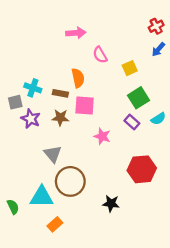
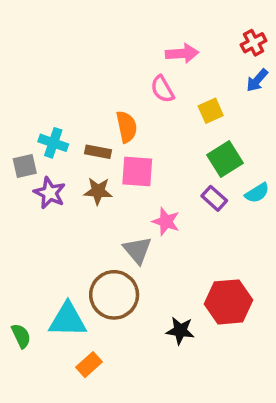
pink arrow: (76, 33) -> (182, 53), moved
gray triangle: (53, 154) -> (137, 250), moved
red hexagon: (142, 169) -> (229, 302), moved

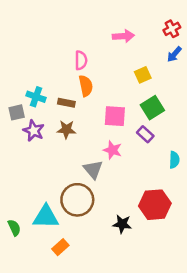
pink semicircle: (162, 89) -> (81, 60), moved, turned -150
pink square: (137, 171) -> (115, 116), moved
cyan semicircle: (257, 193) -> (174, 160), moved, turned -56

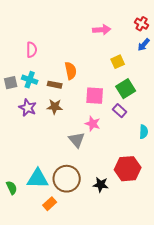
red cross: (172, 29) -> (142, 24), turned -32
pink semicircle: (81, 60) -> (32, 50), moved
gray square: (17, 112) -> (11, 83), moved
brown circle: (77, 200) -> (67, 179), moved

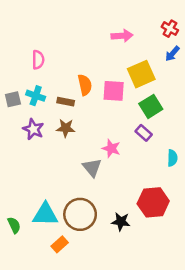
yellow square: (118, 62) -> (141, 74), size x1.6
pink square: (95, 96) -> (114, 91), moved

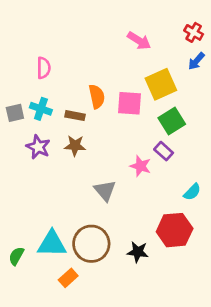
pink arrow: (122, 36) -> (139, 41), turned 36
pink star: (111, 148) -> (140, 166), moved
cyan semicircle: (172, 158) -> (192, 192), moved, turned 42
green semicircle: (14, 225) -> (16, 256), turned -126

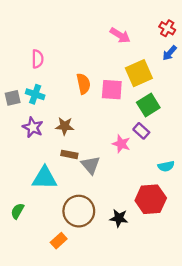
brown rectangle: (75, 116) -> (69, 154), moved
cyan semicircle: (192, 192) -> (166, 166), turned 35
cyan triangle: (52, 244) -> (45, 178), moved
green semicircle: (16, 256) -> (17, 211), moved

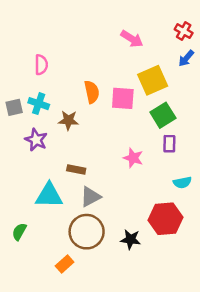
brown star: (65, 126) -> (68, 120), moved
purple rectangle: (141, 131) -> (169, 144), moved, turned 49
gray triangle: (91, 165) -> (90, 197), moved, turned 42

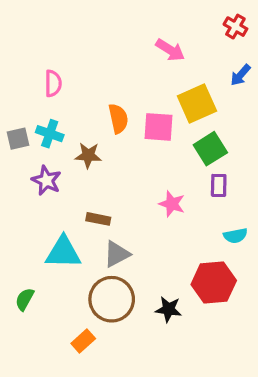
red cross: (184, 31) -> (235, 27), moved

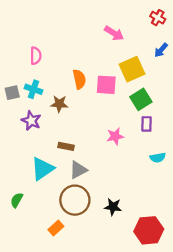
pink star: (172, 204) -> (115, 136), turned -30
cyan triangle: (63, 252) -> (42, 169), turned -35
red hexagon: (214, 283) -> (149, 230), moved

